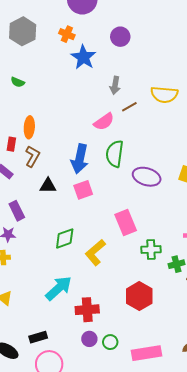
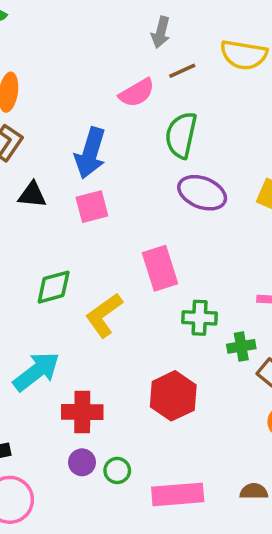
green semicircle: (115, 154) -> (181, 135), moved

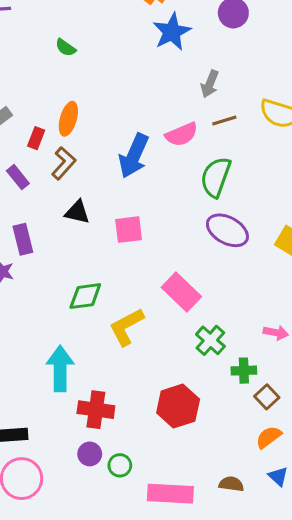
blue arrow: (90, 153) -> (134, 156), moved
pink rectangle: (160, 268) -> (181, 292), turned -36
green cross: (200, 318) -> (210, 340), turned 32
cyan arrow: (36, 371) -> (60, 368), turned -60
brown semicircle: (254, 491) -> (231, 484), moved

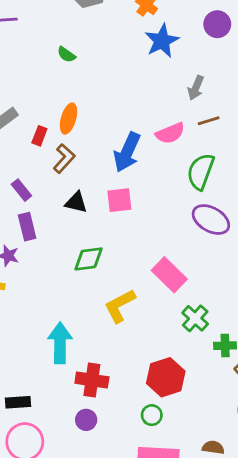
purple rectangle: (18, 177) -> (21, 190), moved
pink square: (129, 230) -> (119, 200), moved
green diamond: (85, 296) -> (89, 259), moved
green circle: (120, 465) -> (152, 415), moved

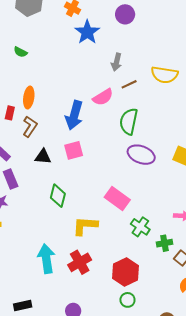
green diamond: (89, 259) -> (58, 196), turned -60
yellow L-shape: (120, 306) -> (85, 226), turned 40
red cross: (92, 380) -> (80, 262), moved, turned -30
green circle: (152, 415) -> (127, 300), moved

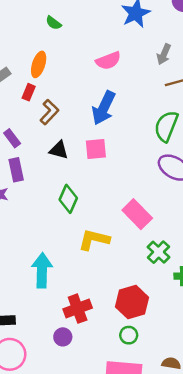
orange ellipse: (29, 97) -> (39, 64), moved
pink semicircle: (103, 97) -> (108, 61), moved
red cross: (80, 262) -> (78, 309), moved

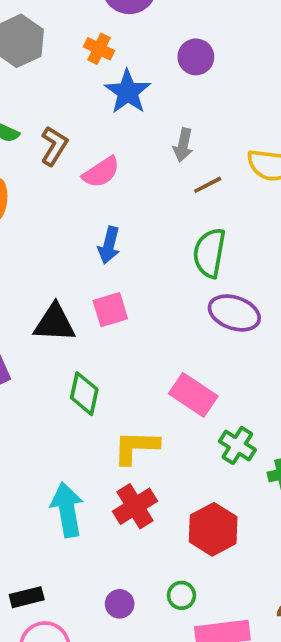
blue arrow: (104, 108) -> (109, 245), size x0.7
brown L-shape: (49, 112) -> (54, 146), moved
black triangle: (59, 150) -> (55, 323), size x1.4
red cross: (78, 309) -> (135, 506), moved
green circle: (129, 335) -> (181, 595), moved

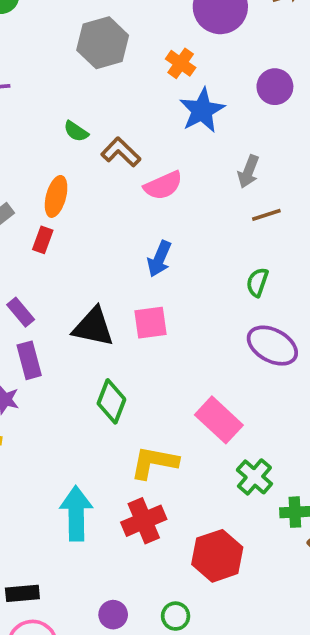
brown L-shape: (54, 146) -> (121, 152), turned -87
green semicircle: (209, 253) -> (257, 282), size x0.6

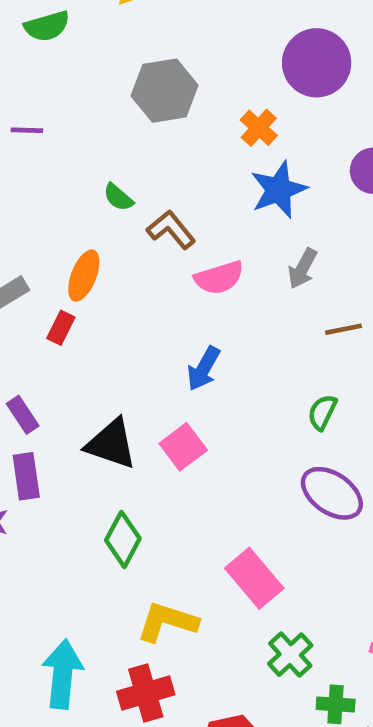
gray arrow: (248, 172) -> (302, 269), moved
pink square: (150, 323) -> (183, 447), turned -36

